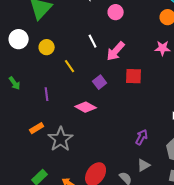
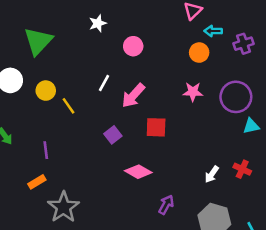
white line: (93, 41) -> (104, 83), turned 56
yellow line: (70, 66) -> (69, 106), moved
pink diamond: (86, 107) -> (138, 172), moved
orange rectangle: (37, 128) -> (37, 182), moved

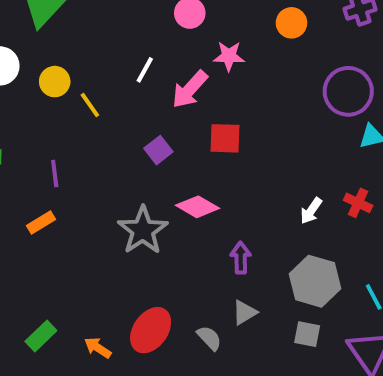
pink star: (193, 92) -> (229, 56), moved
purple arrow: (166, 205) -> (241, 258), turned -30
gray star: (63, 207) -> (143, 230), moved

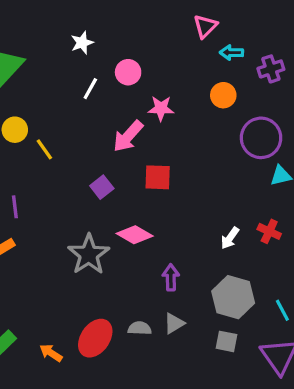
orange circle: (291, 23) -> (223, 95), moved
white line: (145, 70) -> (90, 89), moved
gray semicircle: (209, 338) -> (140, 328), moved, turned -45

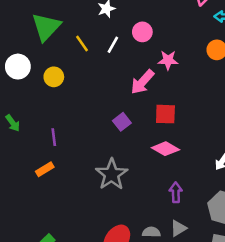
yellow line: (44, 149) -> (82, 43), moved
pink diamond: (135, 235) -> (165, 149), moved

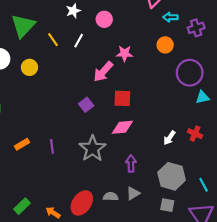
pink circle: (142, 32) -> (104, 19), moved
purple line: (54, 137) -> (52, 146), moved
pink diamond: (165, 149) -> (122, 127), turned -35
gray star: (112, 174) -> (92, 149), moved

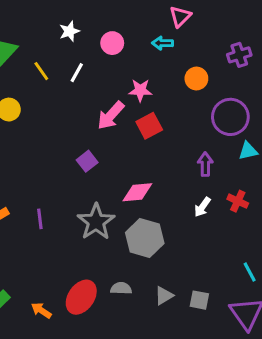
cyan arrow: (170, 17) -> (162, 43), moved
red square: (122, 98) -> (149, 126), moved, turned -30
purple arrow: (131, 163) -> (205, 164), moved
gray hexagon: (172, 176) -> (145, 238), moved
gray triangle: (133, 193) -> (164, 296), moved

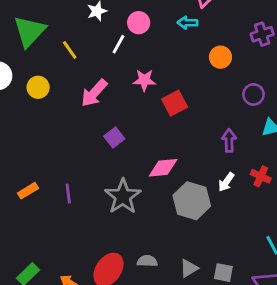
white line: (77, 73) -> (119, 44), moved
pink star: (140, 90) -> (144, 80), moved
pink arrow: (111, 115) -> (94, 93), moved
purple circle: (230, 117) -> (254, 94), size x0.6
gray hexagon: (145, 238) -> (192, 201), moved

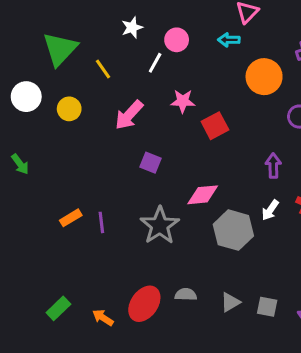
orange circle: (220, 57) -> (264, 77), size x1.5
purple square: (114, 138) -> (150, 163), turned -30
orange rectangle: (28, 191) -> (71, 218), moved

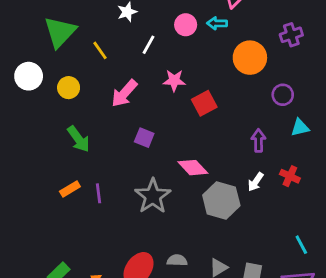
pink circle: (177, 40) -> (186, 25), moved
green arrow: (20, 164) -> (79, 139), moved, size x1.4
pink diamond: (203, 195) -> (193, 168), turned 52

